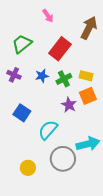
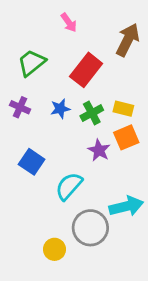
yellow circle: (28, 168) -> (54, 249), moved

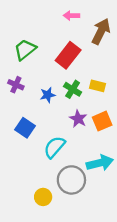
pink arrow: (69, 23) -> (71, 16), moved, turned 126
blue star: (60, 109) -> (48, 95), moved
green cross: (92, 113) -> (73, 89), turned -30
orange square: (126, 137) -> (102, 121), moved

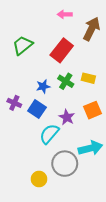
purple cross: (16, 85) -> (14, 103), moved
purple star: (78, 119) -> (67, 117), moved
blue square: (25, 128) -> (37, 109), moved

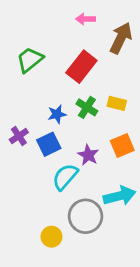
purple cross: (14, 103) -> (19, 136), turned 32
blue square: (37, 109) -> (49, 144), turned 30

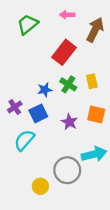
green trapezoid: (30, 60) -> (28, 24), moved
yellow rectangle: (117, 103) -> (92, 81), turned 64
orange square: (122, 146) -> (96, 114), turned 36
cyan semicircle: (65, 177) -> (24, 140), moved

